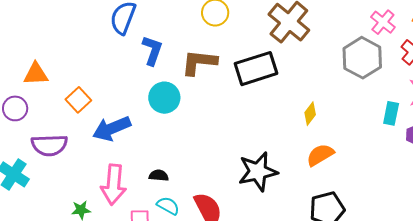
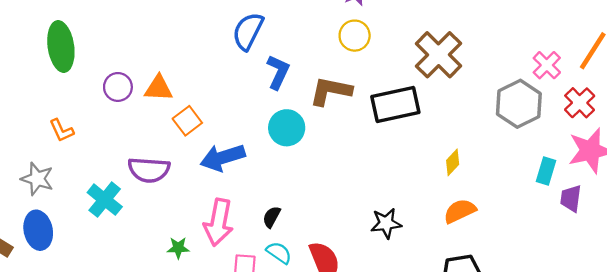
orange triangle: (36, 74) -> (159, 88), moved
purple circle: (15, 108) -> (118, 87), moved
black star: (258, 172) -> (386, 223), size x0.7
black semicircle: (159, 175) -> (272, 217), turned -72

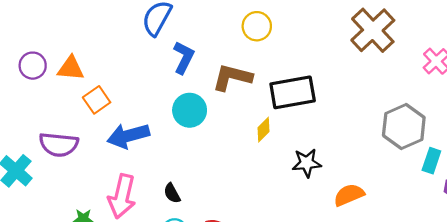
brown cross: (439, 55) -> (373, 30), moved
gray hexagon: (519, 104) -> (404, 127), moved
yellow diamond: (453, 162) -> (264, 130), moved
black semicircle: (272, 217) -> (172, 193), turned -60
black star: (386, 223) -> (307, 163), moved

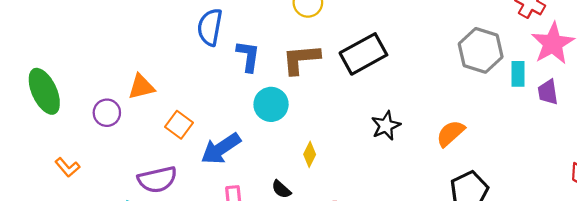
orange triangle: (71, 68) -> (141, 87), moved
yellow diamond: (264, 130) -> (310, 154), moved
black star: (307, 163) -> (386, 126), moved

